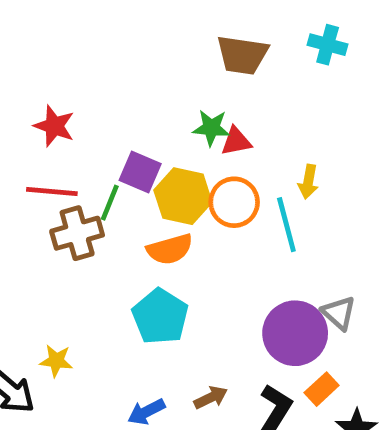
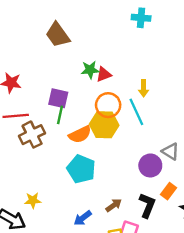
brown trapezoid: (242, 55) -> (58, 35), moved, turned 56
yellow hexagon: (183, 196) -> (104, 125), moved
green line: (110, 203) -> (60, 115), moved
purple circle: (295, 333) -> (150, 165), size x0.7

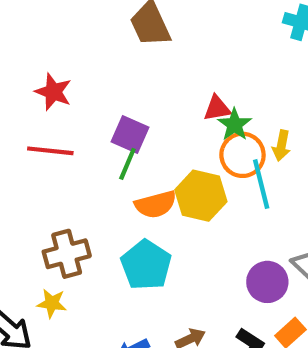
green star: (90, 70) -> (235, 125), moved, turned 30
orange circle: (108, 105) -> (242, 155), moved
brown cross: (32, 135) -> (67, 254), moved

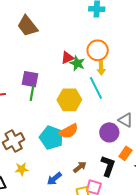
orange circle: (242, 155) -> (98, 50), moved
orange semicircle: (156, 204) -> (69, 131), moved
yellow star: (52, 303) -> (22, 169), moved

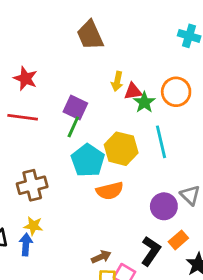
yellow arrow: (101, 68) -> (117, 81), moved
cyan pentagon: (51, 138) -> (88, 160), moved
brown arrow: (80, 167) -> (101, 257), moved
blue arrow: (54, 179) -> (26, 245), moved, turned 119

